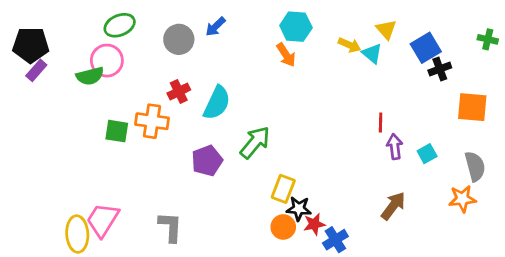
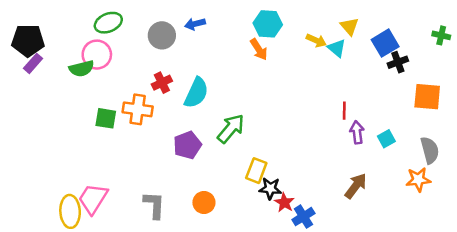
blue arrow: (215, 27) -> (195, 24), turned 30
red star: (314, 224) -> (284, 202), turned -30
orange circle: (283, 227) -> (204, 202), moved

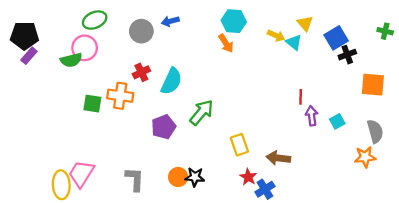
yellow rectangle: (256, 171) -> (239, 145), moved, turned -40
brown arrow: (356, 186) -> (278, 158), moved, turned -120
black star: (270, 188) -> (195, 177), moved

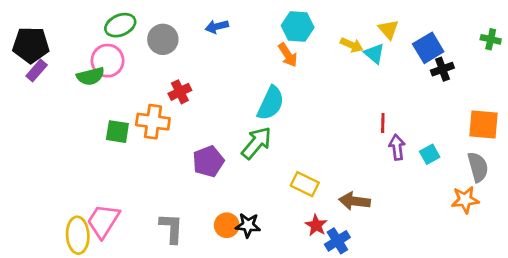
gray circle: (141, 31) -> (163, 39), moved
cyan semicircle: (171, 81) -> (271, 103), moved
orange square: (373, 85) -> (484, 124), moved
yellow rectangle: (239, 145) -> (305, 184), turned -45

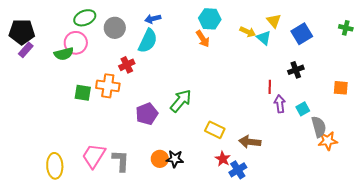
black cross: (442, 69) -> (296, 70), moved
cyan semicircle: (271, 103) -> (148, 41), moved
orange square: (484, 124) -> (341, 88), size x0.7
gray semicircle: (478, 167) -> (319, 127), moved
pink trapezoid: (103, 221) -> (94, 156), moved

